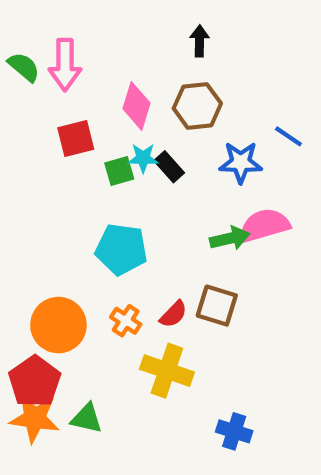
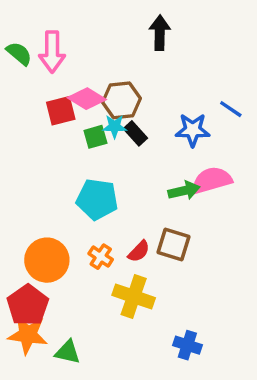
black arrow: (199, 41) -> (160, 33), size x1.4
pink diamond: (137, 106) -> (87, 99), moved, turned -75
brown hexagon: (197, 106) -> (121, 100), moved
green triangle: (87, 418) -> (68, 352), moved

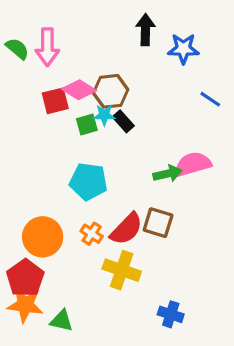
blue star: (193, 130) -> (183, 49), moved
red semicircle: (139, 251) -> (126, 229), size x1.6

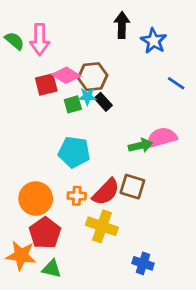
blue star: (183, 49) -> (154, 41), turned 30
orange cross: (92, 234) -> (77, 196), turned -30
red pentagon: (25, 278) -> (45, 233), moved

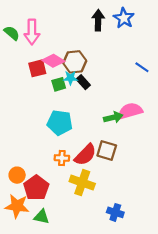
blue star: (154, 41) -> (124, 18), moved
orange circle: (36, 198) -> (17, 175), moved, size x0.6

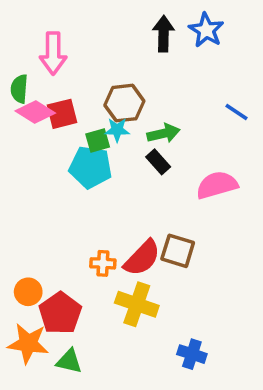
green semicircle: (12, 33) -> (19, 89), moved, turned -126
pink diamond: (53, 61) -> (35, 112), moved
black rectangle: (83, 82) -> (158, 162), moved
green arrow: (113, 117) -> (163, 133), moved
cyan pentagon: (60, 123) -> (90, 167), moved

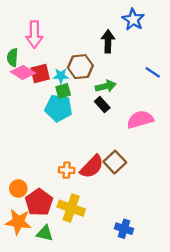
black arrow: (163, 34) -> (108, 41), moved
cyan star: (117, 130) -> (61, 76), moved
brown square: (178, 251) -> (115, 162), turned 30
yellow cross: (137, 304) -> (71, 208), moved

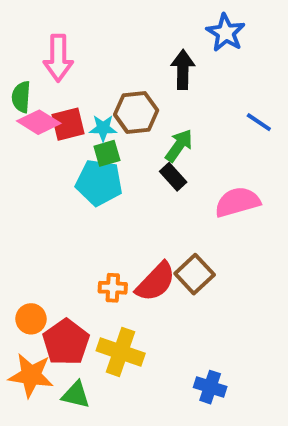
green arrow: (106, 86) -> (179, 146), turned -42

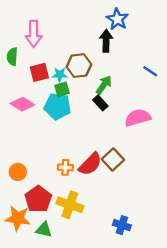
blue star: (226, 33) -> (117, 19), moved
pink diamond: (39, 122) -> (22, 104), moved
orange circle: (31, 319) -> (18, 172), moved

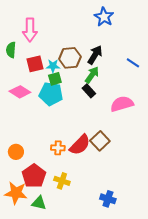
black arrow: (106, 41) -> (95, 55), moved, turned 30
yellow cross: (70, 205) -> (62, 181), size x0.7

